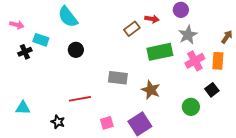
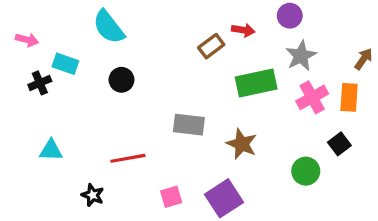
cyan triangle: (23, 108) -> (51, 150), moved

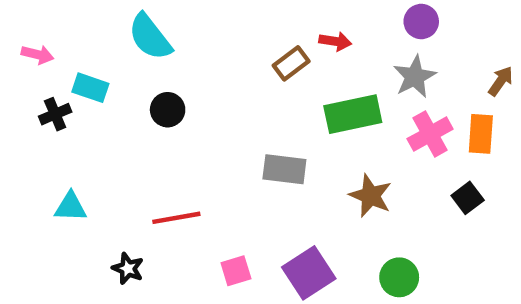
purple circle: (290, 16) -> (421, 21), moved
gray rectangle: (189, 125) -> (284, 169), moved
brown star: (242, 144) -> (370, 196), moved
green circle: (306, 171) -> (399, 277), moved

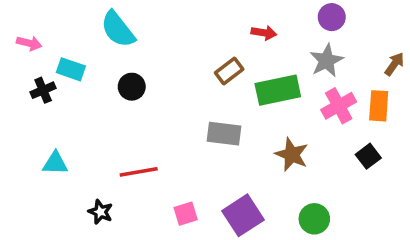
brown rectangle: (291, 63) -> (229, 71), moved

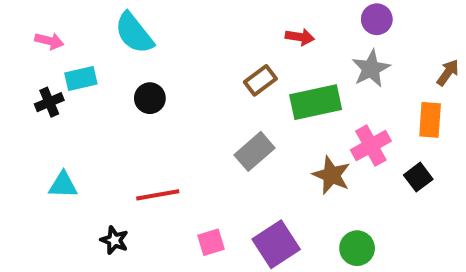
pink arrow: (29, 43) -> (49, 41), moved
cyan rectangle: (71, 69) -> (81, 78), turned -32
pink cross: (339, 106) -> (371, 146), moved
gray rectangle: (224, 134) -> (254, 151), turned -48

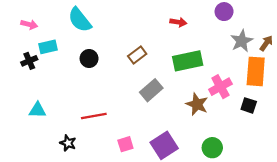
gray star: (371, 69) -> (242, 41), moved
brown rectangle: (260, 80) -> (137, 55), moved
orange rectangle: (430, 120) -> (256, 71), size x1.4
black square: (418, 177) -> (249, 105), turned -35

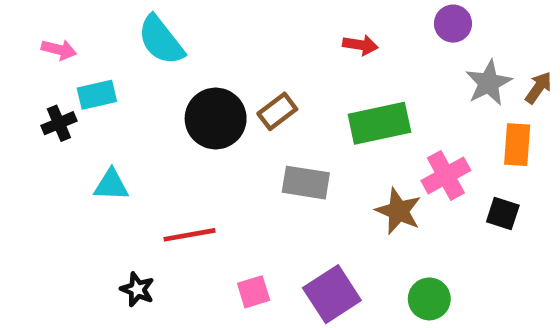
black circle: (89, 59) -> (216, 118), moved, size x1.6
orange rectangle: (256, 71) -> (517, 145), size x0.7
gray rectangle: (151, 90) -> (306, 183), turned 50
cyan triangle: (37, 110) -> (111, 185), moved

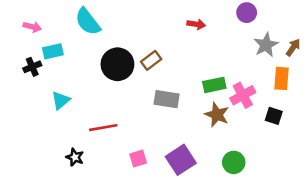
green rectangle: (379, 123) -> (214, 85), moved, size x0.7
cyan triangle: (111, 185) -> (61, 100), turned -42

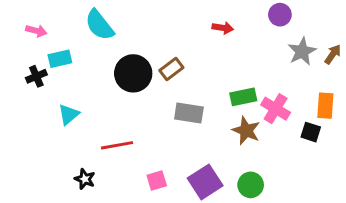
orange rectangle: (281, 78) -> (325, 106), moved
pink cross: (243, 95) -> (276, 109), turned -30
green circle: (234, 162) -> (251, 185), moved

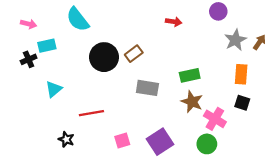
orange rectangle: (325, 106) -> (241, 74), moved
pink cross: (276, 109) -> (215, 119), moved
green circle: (251, 185) -> (207, 144), moved

